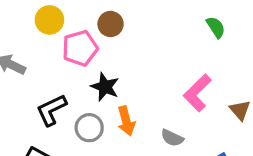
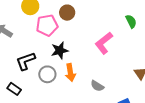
black star: (105, 87) -> (60, 50), turned 30
pink L-shape: (197, 93) -> (104, 43), moved

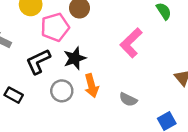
black L-shape: (26, 61) -> (38, 61), moved
black rectangle: (14, 89) -> (14, 95), moved

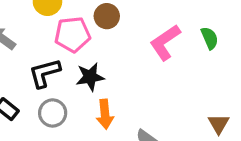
pink L-shape: (131, 43) -> (165, 42), moved
gray circle: (62, 91) -> (53, 113), moved

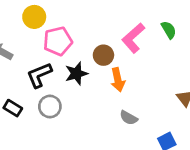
brown circle: (107, 16) -> (103, 55), moved
orange arrow: (105, 114) -> (118, 80), moved

